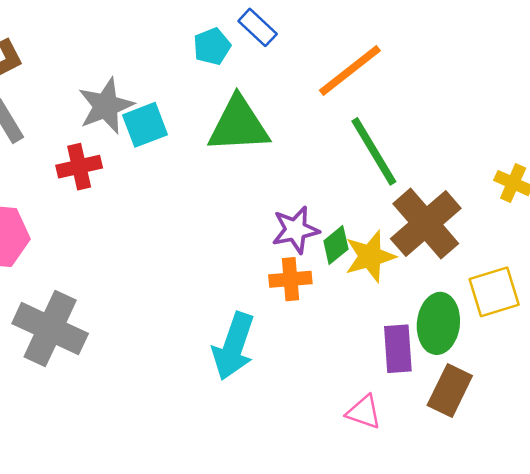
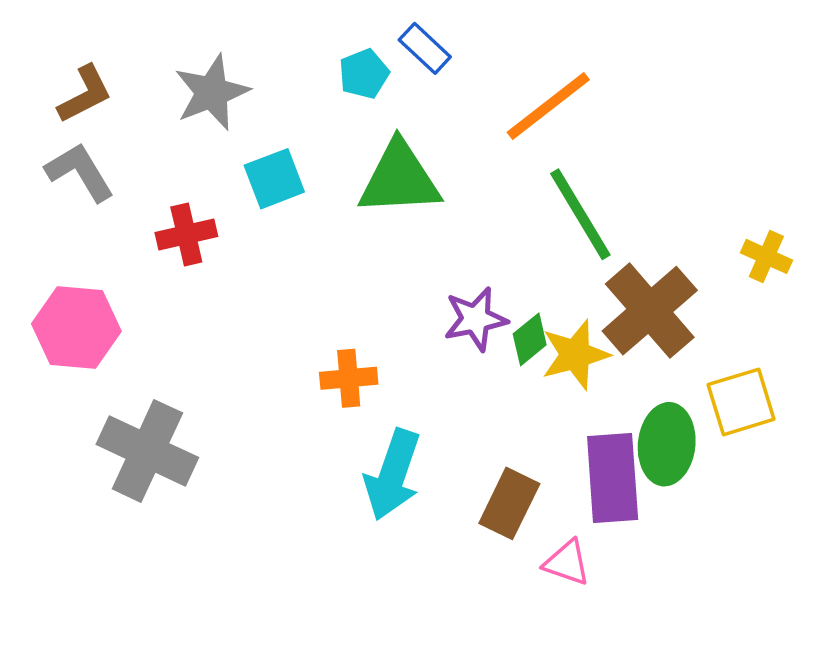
gray star: (106, 106) -> (212, 92), moved
orange cross: (290, 279) -> (349, 378), moved
purple rectangle: (398, 349) -> (613, 478), size x1.4
brown rectangle: (450, 390) -> (509, 503), moved

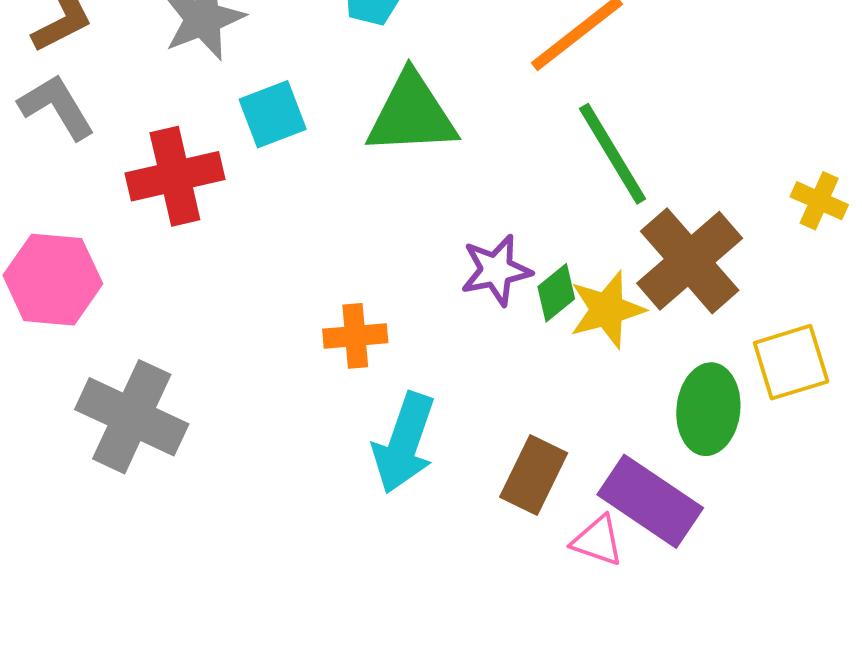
red cross: (186, 234) -> (175, 176), size x1.4
purple rectangle: (613, 478) -> (650, 501), moved, turned -52

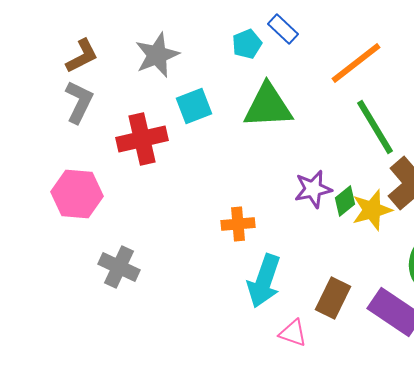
gray L-shape: (57, 107) -> (79, 102), turned 57
gray cross: (132, 417) -> (119, 267), size x0.7
pink triangle: (598, 541) -> (293, 333), moved

